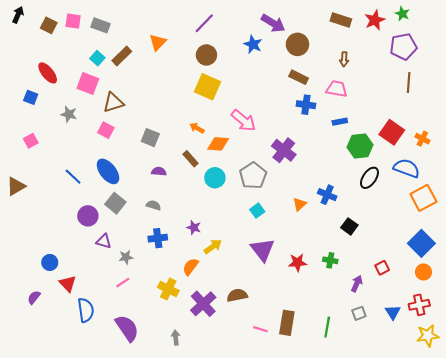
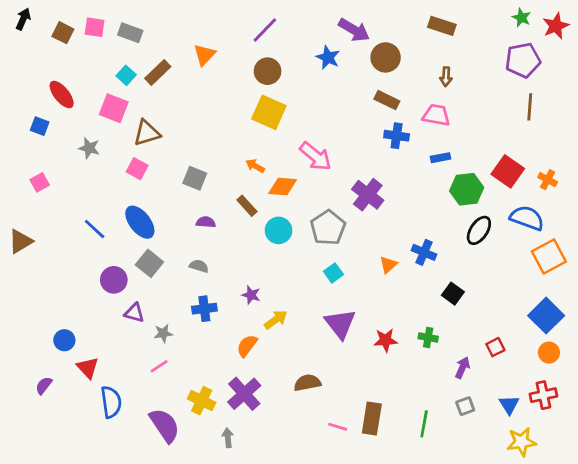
red star: (375, 20) -> (556, 26), moved
yellow cross: (168, 289) -> (202, 401), moved
purple cross: (203, 304) -> (244, 394), moved
yellow star: (428, 336) -> (521, 442), moved

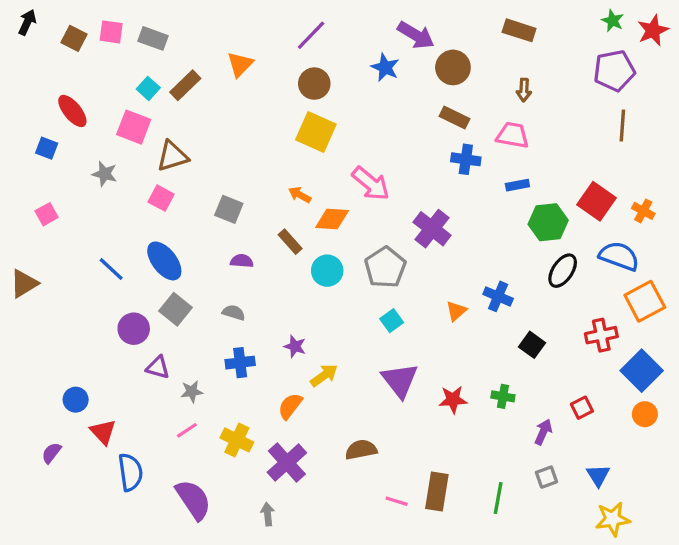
red cross: (543, 395) -> (601, 335), moved
yellow cross: (202, 401) -> (237, 440), moved

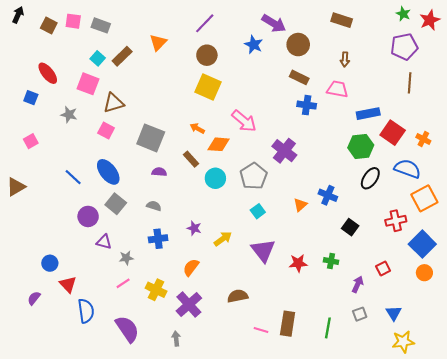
blue rectangle: (517, 185) -> (368, 114), moved, size x1.5
gray square: (229, 209) -> (151, 138), size x1.5
yellow arrow: (324, 375) -> (223, 239), moved

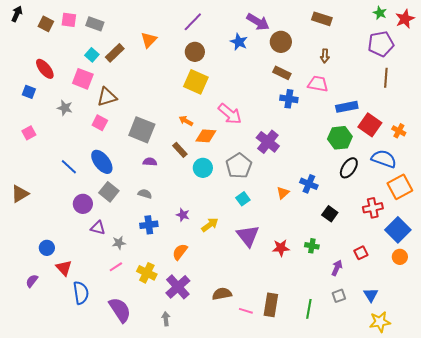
brown triangle: (16, 187) -> (20, 194), moved
brown semicircle: (238, 296) -> (222, 294), moved

